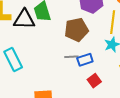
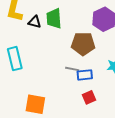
black triangle: (24, 19) -> (35, 22), size x0.6

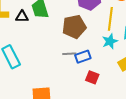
red square: (89, 97) -> (92, 77), turned -32

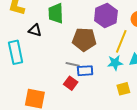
black triangle: (22, 17) -> (35, 30), moved
red square: (92, 77) -> (71, 83), moved

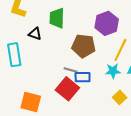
red square: (71, 83) -> (67, 89), size x1.6
yellow square: (123, 89) -> (120, 97), turned -32

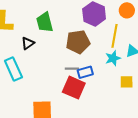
black triangle: (35, 34) -> (28, 43), turned -40
yellow square: (120, 97) -> (127, 82), turned -32

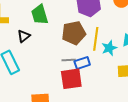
yellow line: (115, 36) -> (96, 39), moved
red square: (74, 88) -> (71, 79), turned -30

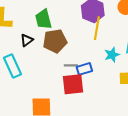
brown pentagon: (74, 33) -> (55, 41), moved
yellow line: (96, 39) -> (97, 28), moved

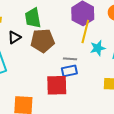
cyan star: (112, 55) -> (98, 48), moved
gray line: (71, 65) -> (70, 59), moved

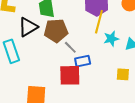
black triangle: (14, 37) -> (28, 27), size x1.5
gray line: (70, 59) -> (70, 47), moved, turned 40

